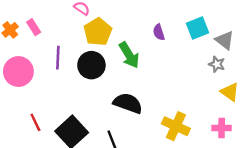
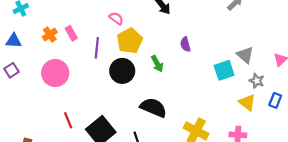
cyan square: (198, 28) -> (224, 70), moved
green arrow: (129, 55) -> (157, 64), size x0.7
purple line: (58, 58) -> (97, 48), moved
gray star: (217, 64) -> (257, 81), moved

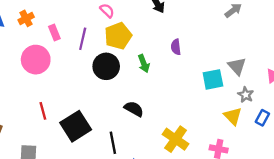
pink rectangle: (71, 33) -> (54, 33), moved
orange cross: (50, 35) -> (26, 18), moved
black semicircle: (153, 108) -> (134, 109), size x0.7

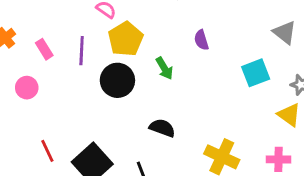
pink circle: (36, 60) -> (27, 88), size x0.6
gray triangle: (237, 66) -> (285, 32), moved

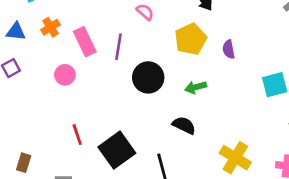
yellow pentagon: (126, 39) -> (191, 39), moved
pink rectangle: (44, 49) -> (85, 42), size x1.5
green arrow: (164, 68) -> (196, 87), moved, turned 100

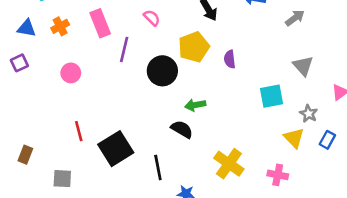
pink rectangle: (85, 42) -> (100, 23), moved
black circle: (148, 77) -> (162, 71), moved
green arrow: (196, 87) -> (195, 105), moved

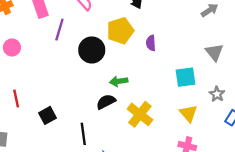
black semicircle: (182, 129) -> (106, 102), turned -60
yellow triangle: (294, 138) -> (188, 113), moved
black square: (116, 149) -> (48, 115), size x0.6
yellow cross: (229, 164) -> (140, 114), moved

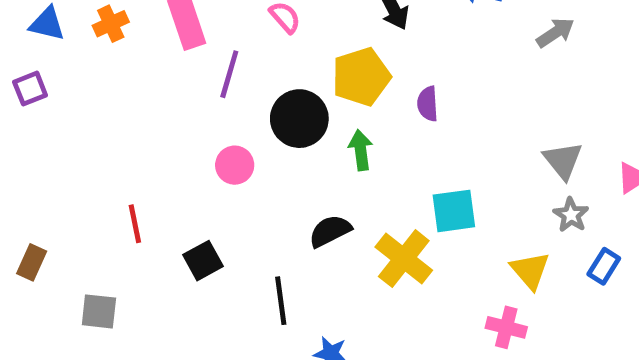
pink circle: (12, 47) -> (235, 165), moved
gray triangle: (214, 52) -> (563, 160), moved
cyan square: (186, 77) -> (454, 211), moved
green arrow: (119, 81) -> (361, 150), moved, turned 90
yellow triangle: (188, 113) -> (530, 270), moved

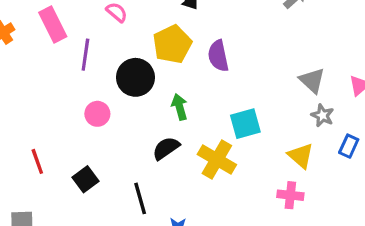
purple semicircle: (428, 104) -> (218, 56), size x1.4
green arrow: (361, 150) -> (179, 107), moved

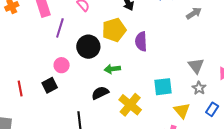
green arrow: (179, 107) -> (112, 69), turned -91
cyan square: (245, 124) -> (163, 87), moved
black square: (85, 179) -> (50, 85), moved

